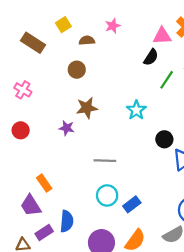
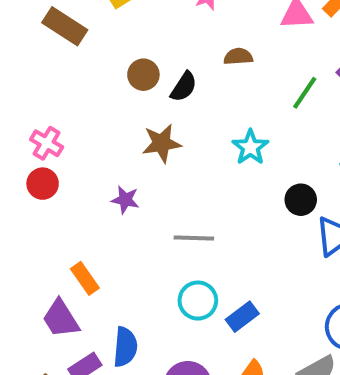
brown semicircle: (87, 40) -> (238, 57), moved
black semicircle: (151, 57) -> (184, 87), moved
pink cross: (23, 90) -> (47, 143), moved
purple star: (67, 128) -> (125, 200), moved

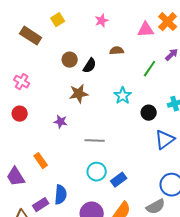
pink cross: (47, 143) -> (22, 82), moved
black circle: (301, 200) -> (149, 113), moved
purple trapezoid: (61, 319) -> (16, 177), moved

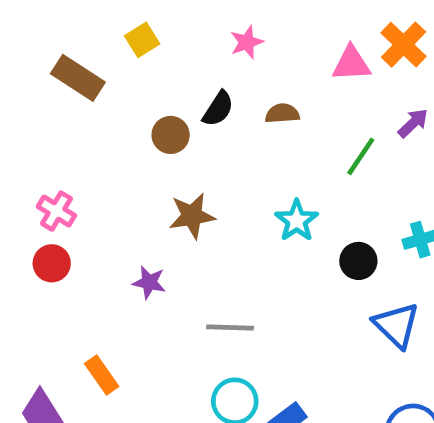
black semicircle: (90, 66) -> (218, 109), moved
pink cross: (22, 82) -> (56, 211), moved
blue triangle: (165, 140) -> (396, 325), turned -40

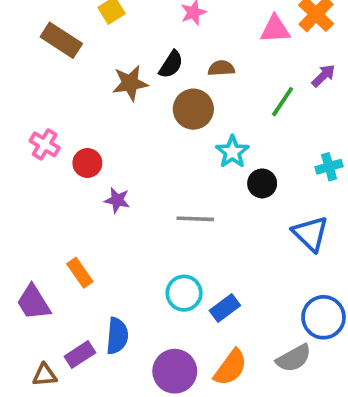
brown circle: (171, 135) -> (193, 109), moved, size x1.4
brown star: (192, 216) -> (130, 83), moved
black circle: (358, 261) -> (262, 183), moved
red circle: (52, 263) -> (87, 163), moved
gray line: (230, 328) -> (195, 219), moved

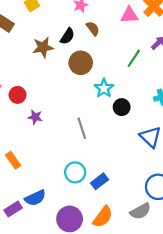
brown semicircle: (221, 68) -> (93, 28), moved, turned 56
gray line: (195, 219) -> (82, 128), turned 70
blue semicircle: (117, 336) -> (35, 198), turned 60

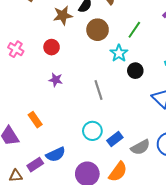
green line: (134, 58) -> (134, 30), moved
red circle: (18, 95) -> (52, 47), moved
gray semicircle: (140, 211) -> (140, 147), moved

